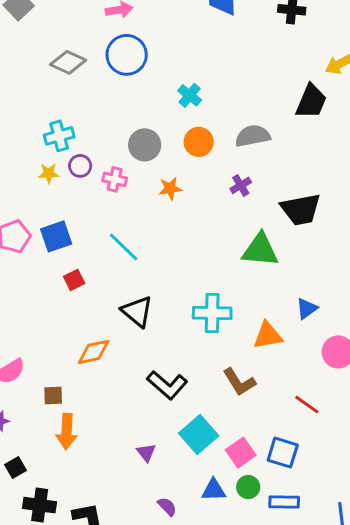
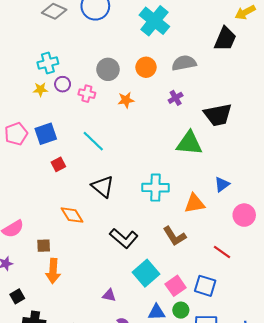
cyan cross: (190, 95) -> (154, 21), moved, size x1.8
orange diamond: (94, 352) -> (72, 215), turned 70
purple triangle: (146, 453) -> (109, 295), moved, turned -40

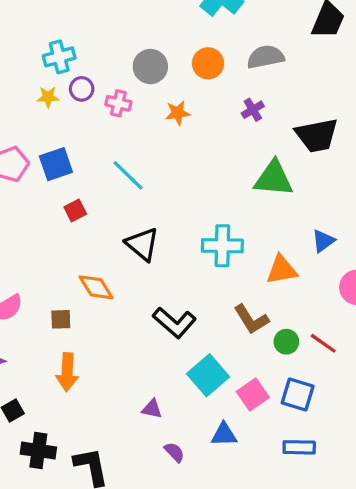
brown square: (44, 246) -> (61, 319), moved
green circle: (181, 310) -> (286, 342), moved

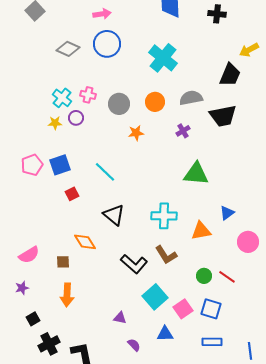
cyan cross: (59, 57) -> (62, 98), turned -36
pink cross: (118, 103) -> (88, 95), moved
black trapezoid: (317, 135) -> (223, 116), moved
brown L-shape: (251, 319) -> (166, 255), moved
black cross: (38, 451) -> (49, 344), turned -35

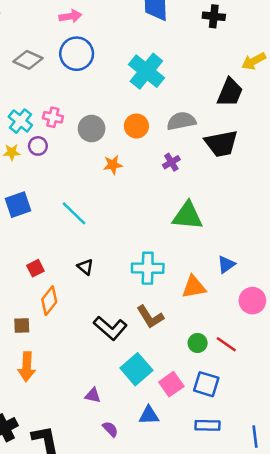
red square: (72, 194) -> (35, 268), moved
black triangle: (114, 215) -> (85, 267), size x0.6
orange diamond: (85, 242) -> (49, 301), turned 70

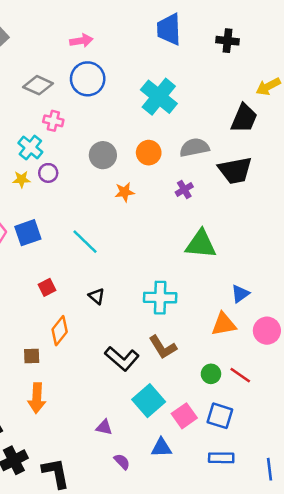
pink cross: (53, 117) -> (53, 121), moved
red square: (35, 268) -> (47, 287), moved
orange triangle: (194, 287) -> (224, 324), moved

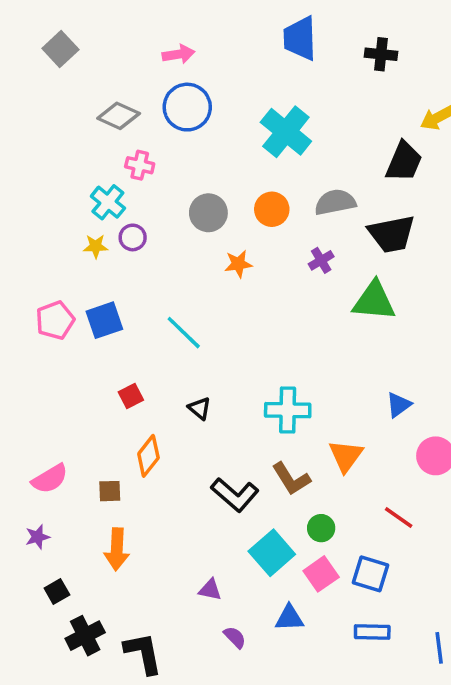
green triangle: (201, 244) -> (374, 301), moved
orange triangle: (224, 324) -> (346, 456), moved, turned -44
green circle: (211, 374) -> (321, 528), moved

